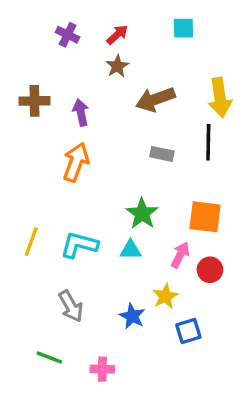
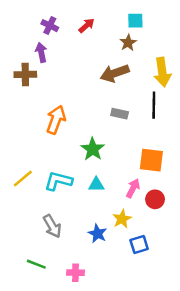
brown star: (117, 66) -> (128, 43), moved
purple arrow: (81, 113) -> (41, 52), moved
green star: (142, 213) -> (93, 149), moved
yellow line: (31, 242) -> (23, 178), turned 30

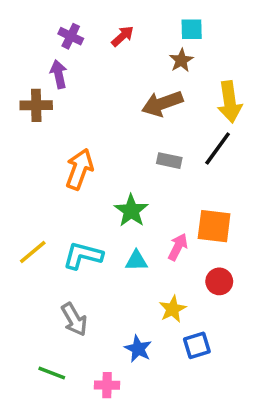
black line: (154, 105) -> (218, 148), turned 35
pink arrow: (133, 188) -> (178, 247), moved
blue star: (98, 234) -> (138, 349), moved

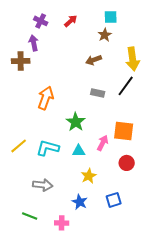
brown arrow: (162, 104) -> (94, 60), size x0.7
yellow star: (173, 309) -> (89, 176), moved
gray arrow: (74, 319) -> (43, 185), turned -54

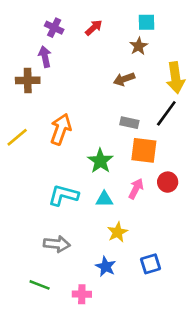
orange square: (124, 131) -> (144, 150), moved
yellow line: (19, 146) -> (17, 137), moved
red circle: (127, 163) -> (168, 182), moved

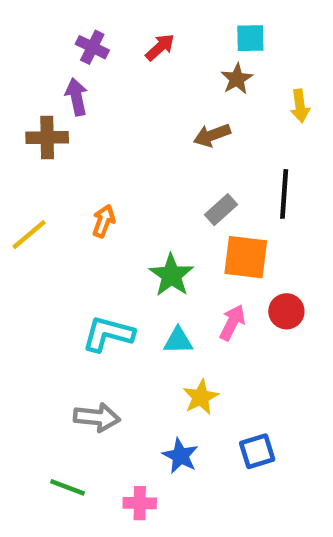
yellow arrow: (176, 78) -> (300, 106), moved, size x0.6
black line: (166, 113) -> (284, 194), turned -32
gray rectangle: (129, 123) -> (221, 210), turned -54
orange arrow: (61, 129) -> (104, 221), size x0.6

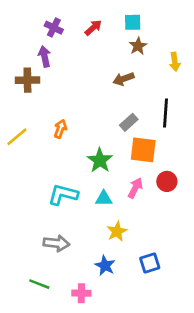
cyan square: (250, 38) -> (133, 22), moved

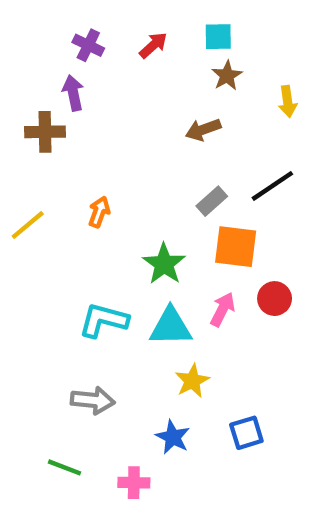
black line: (166, 113) -> (272, 186), turned 52
cyan triangle: (104, 199) -> (171, 327), size x1.5

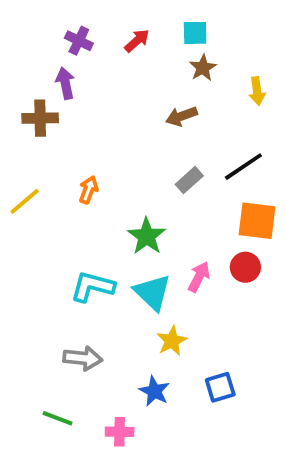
orange square: (236, 247) -> (257, 221), moved
cyan triangle: (171, 327) -> (152, 292), turned 45

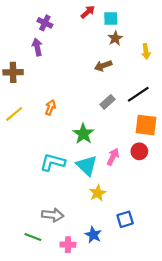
red arrow: (137, 41) -> (88, 12), moved
brown cross: (40, 118) -> (13, 72), moved
gray arrow: (83, 358) -> (53, 215), moved
blue star: (154, 391) -> (93, 235), moved

